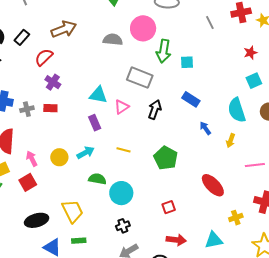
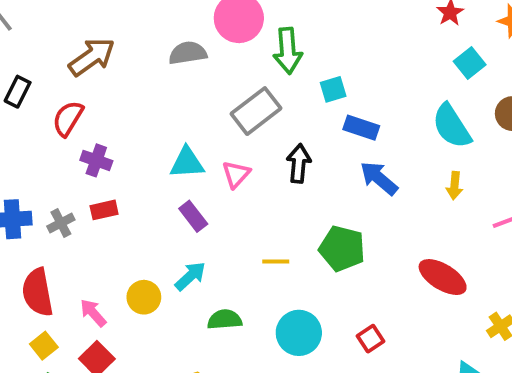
cyan square: (187, 62) -> (333, 89), moved
gray rectangle: (140, 78) -> (256, 111), turned -45
blue arrow: (205, 128) -> (379, 178), moved, size x1.5
yellow line: (124, 150) -> (276, 262), moved
cyan circle: (121, 193) -> (299, 333), moved

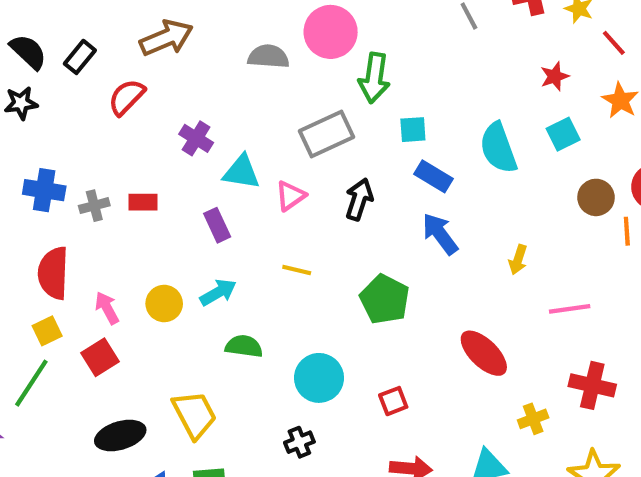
cyan semicircle: (452, 126) -> (498, 148), moved
purple cross: (96, 160) -> (196, 138), moved
purple rectangle: (193, 216) -> (217, 225), moved
yellow line: (276, 262) -> (297, 270), moved

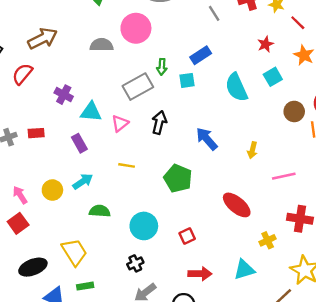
green arrow: (374, 78) -> (162, 67), moved, size x0.6
blue rectangle: (434, 176) -> (201, 55), moved, turned -60

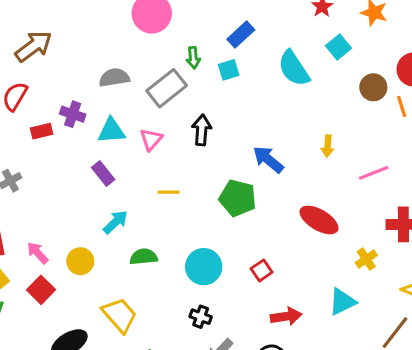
gray semicircle: (102, 45) -> (114, 78), moved
red rectangle: (36, 133) -> (42, 131), moved
blue arrow: (207, 139) -> (268, 159), moved
yellow circle: (52, 190) -> (80, 261), moved
black cross: (135, 263) -> (201, 317), turned -35

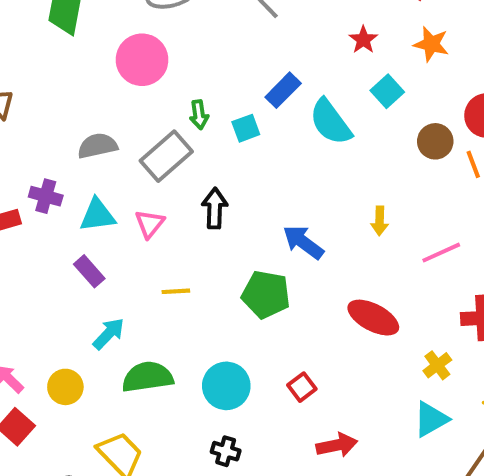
blue rectangle: (241, 35) -> (283, 90), moved
green semicircle: (144, 257) -> (148, 377), size x1.4
cyan triangle: (342, 302) -> (431, 419), moved

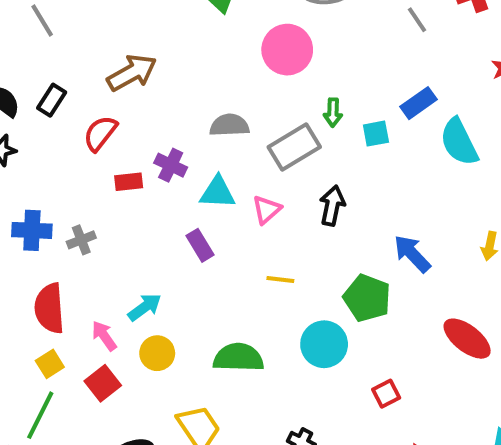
cyan arrow: (109, 334) -> (145, 307), moved
cyan circle: (226, 386) -> (324, 344), moved

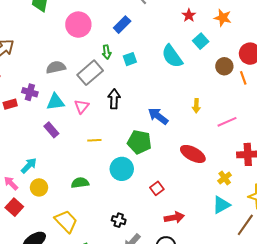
blue rectangle: (419, 103) -> (122, 25), moved
green semicircle: (238, 358) -> (80, 183), size x0.7

